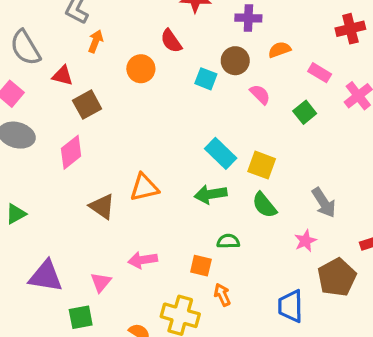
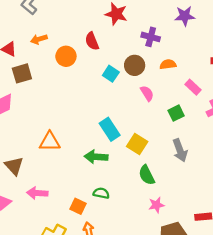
orange arrow: (96, 41) -> (39, 39), moved, turned -140
gray arrow: (324, 203) -> (180, 150), moved
green semicircle: (264, 205) -> (147, 175), moved
brown triangle: (102, 206) -> (14, 166), moved

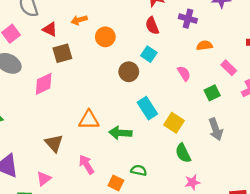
red semicircle: (92, 41) -> (152, 26), moved
brown circle: (135, 65) -> (129, 72), moved
green arrow: (96, 157) -> (120, 133), moved
pink arrow: (37, 193) -> (86, 165), moved, turned 54

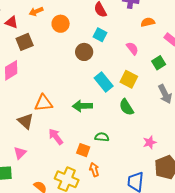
orange triangle: (89, 120) -> (43, 103), moved
yellow square: (174, 123) -> (129, 79), moved
green semicircle: (183, 153) -> (126, 107), moved

